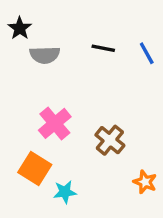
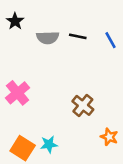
gray semicircle: (45, 55) -> (48, 38), moved
pink cross: (55, 123) -> (18, 93), moved
orange square: (35, 169) -> (23, 148), moved

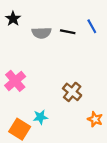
blue line: (110, 40) -> (92, 26), moved
cyan star: (49, 144) -> (40, 117), moved

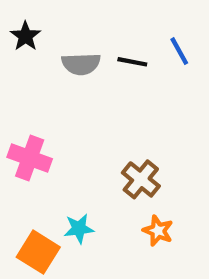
pink cross: (15, 81) -> (30, 158), turned -30
orange star: (95, 119) -> (158, 231), moved

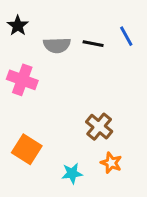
pink cross: (30, 158) -> (22, 80), moved
cyan star: (79, 229) -> (72, 173), moved
orange square: (38, 252) -> (27, 149), moved

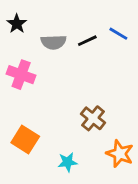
blue line: (126, 36) -> (118, 34), turned -30
black line: (93, 44) -> (87, 41), turned -36
orange star: (111, 163) -> (120, 154), moved, size x1.4

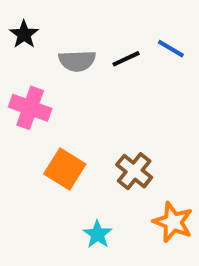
orange square: (25, 140) -> (65, 169), moved
cyan star: (68, 162) -> (97, 234), turned -30

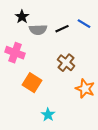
black star: (24, 34) -> (22, 17), moved
brown cross: (134, 171) -> (66, 63), moved
orange star: (173, 222) -> (85, 89), moved

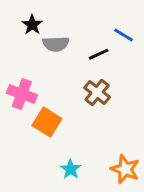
black line: (62, 29) -> (99, 54), moved
pink cross: (15, 53) -> (22, 94), moved
orange star: (85, 89) -> (125, 169), moved

